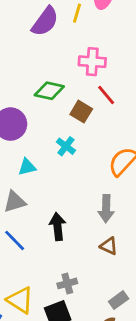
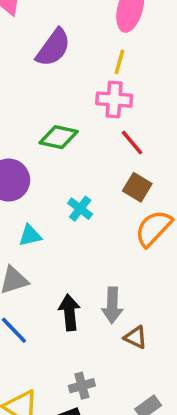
yellow line: (77, 13) -> (119, 62), moved
brown square: (81, 112) -> (137, 187), moved
gray arrow: (106, 209) -> (112, 305), moved

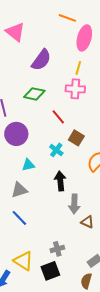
green diamond: (59, 137) -> (34, 94), moved
red line: (132, 142) -> (58, 117), moved
brown square: (137, 187) -> (76, 138), moved
black arrow: (69, 312) -> (60, 181), moved

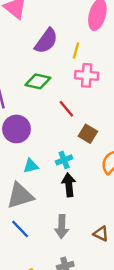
yellow line: (78, 68) -> (76, 50), moved
cyan cross: (56, 150) -> (64, 160), moved, turned 32
gray triangle: (19, 190) -> (20, 196), size x1.4
gray arrow: (74, 204) -> (62, 227), moved

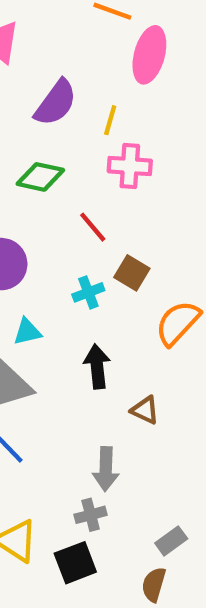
cyan cross: (64, 160) -> (88, 292), moved
gray arrow: (62, 227) -> (106, 469), moved
brown triangle: (101, 234) -> (145, 410), moved

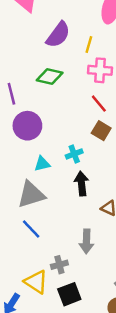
red line: (93, 227) -> (99, 104), moved
cyan cross: (88, 292) -> (74, 154), moved
gray cross: (91, 515) -> (59, 265), moved

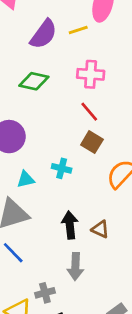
yellow line: (89, 45) -> (78, 30), moved, turned 56
cyan cross: (74, 154) -> (62, 168), turned 35
black arrow: (82, 184) -> (70, 225), moved

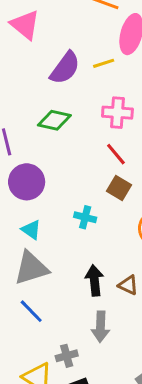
cyan triangle: (26, 179) -> (31, 230), moved, turned 48

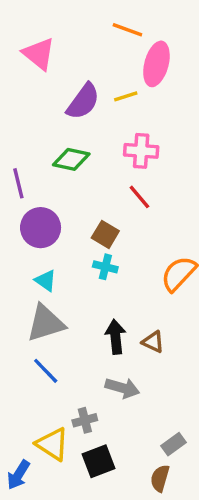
brown square: (119, 188) -> (105, 234), moved
gray arrow: (101, 327) -> (122, 388), turned -76

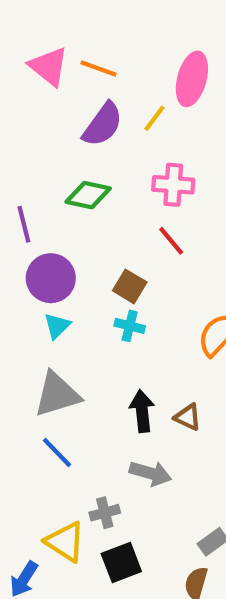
orange line: (127, 30) -> (99, 68), moved
yellow line: (126, 96) -> (155, 118), turned -35
cyan triangle: (46, 280) -> (57, 326), moved, turned 40

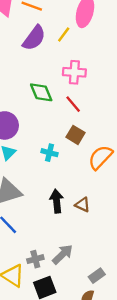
green diamond: (88, 195) -> (41, 92), moved, turned 55
brown square: (130, 286) -> (76, 135), moved
gray arrow: (150, 473) -> (63, 254), moved, turned -60

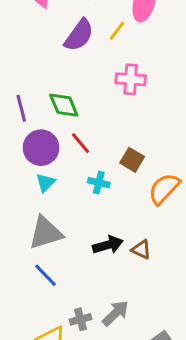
green diamond: (41, 92) -> (64, 105), moved
red line: (73, 104) -> (81, 143), moved
black arrow: (57, 201) -> (108, 245), turned 80

